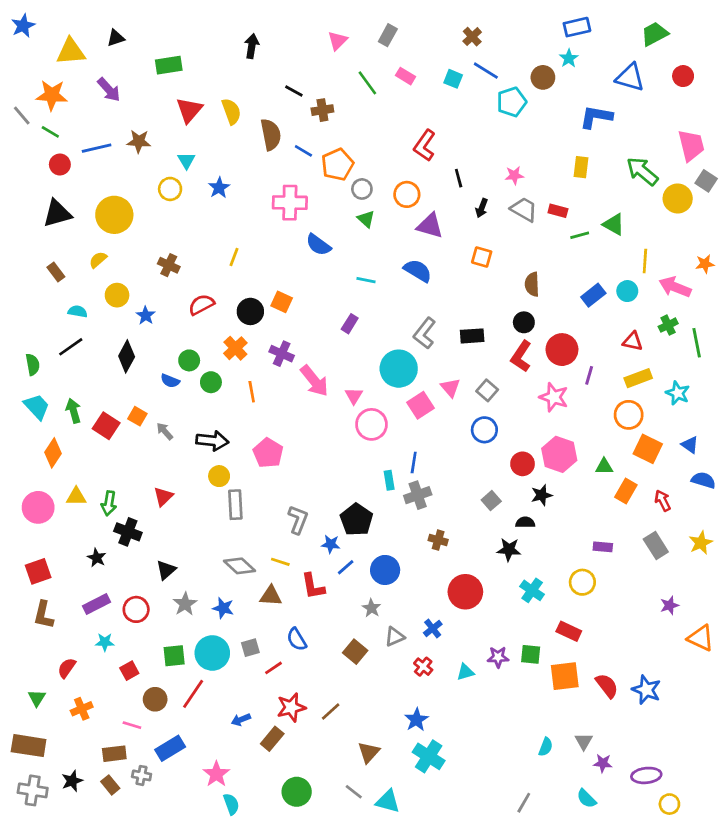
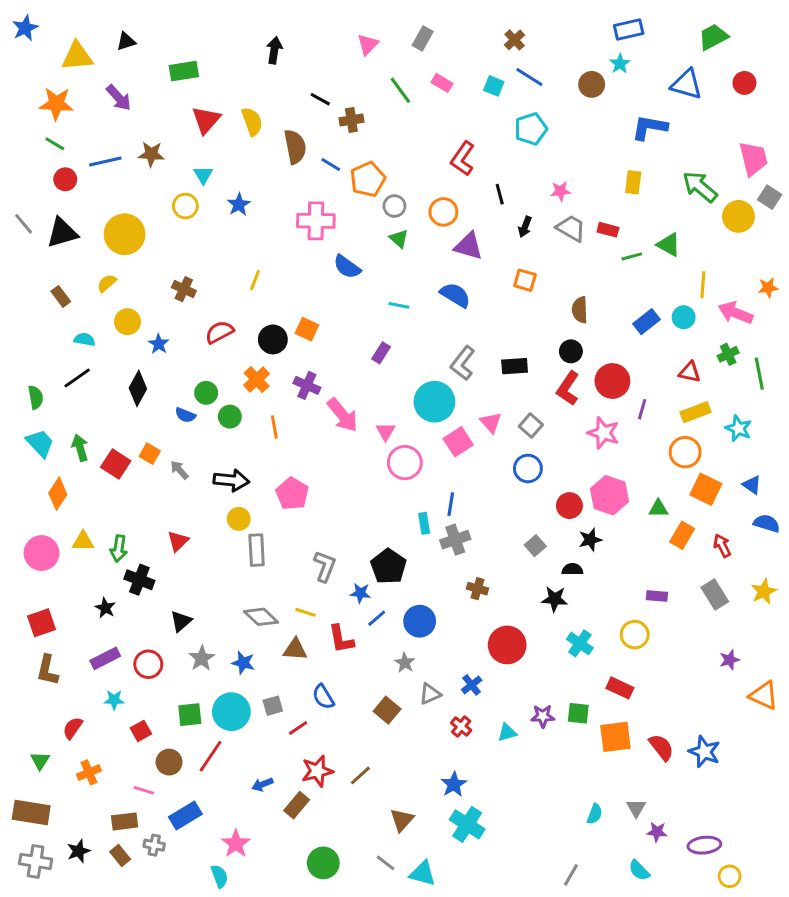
cyan pentagon: (512, 102) -> (531, 129), moved
gray line: (22, 116) -> (24, 224), moved
cyan semicircle: (231, 804) -> (219, 876), moved

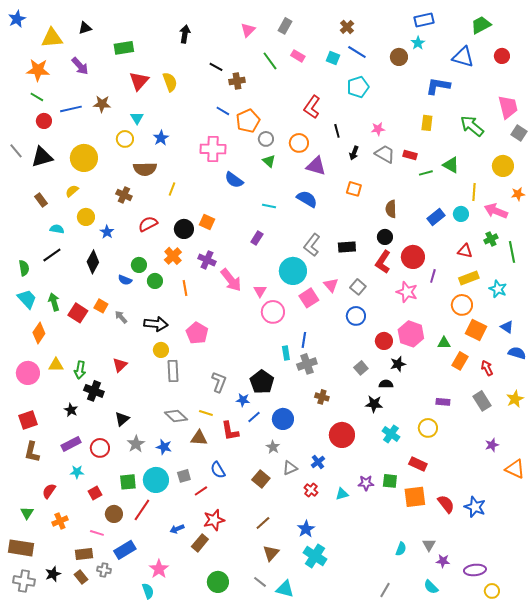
brown semicircle: (295, 147) -> (145, 169), moved, turned 100
yellow circle: (738, 216) -> (503, 166), moved
brown line: (360, 775) -> (263, 523), moved

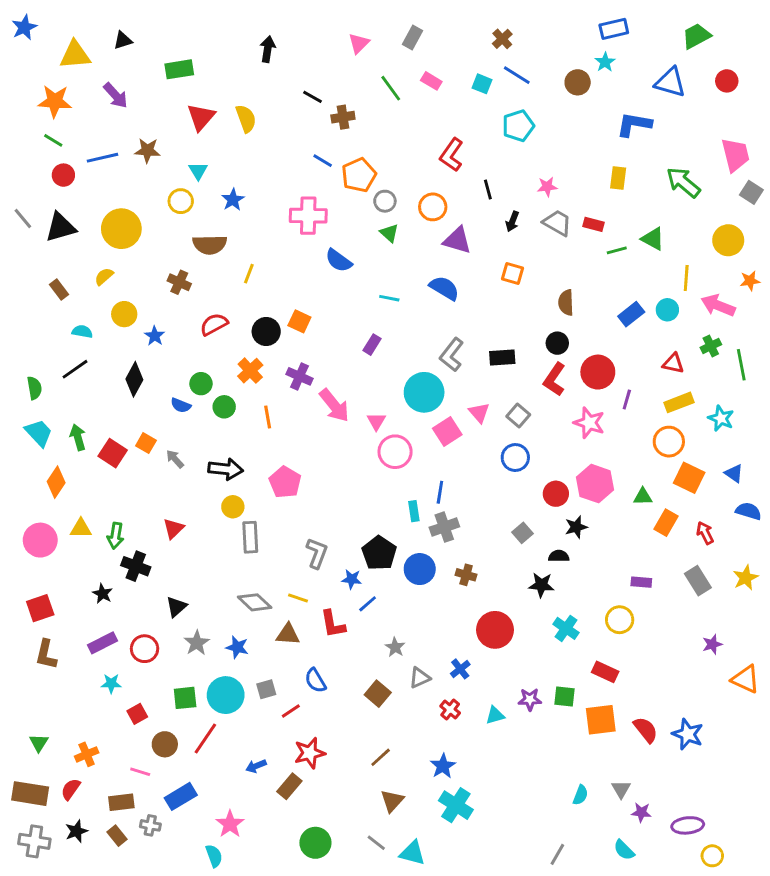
blue circle: (283, 419) -> (420, 569), moved
red semicircle: (49, 491) -> (71, 789), moved

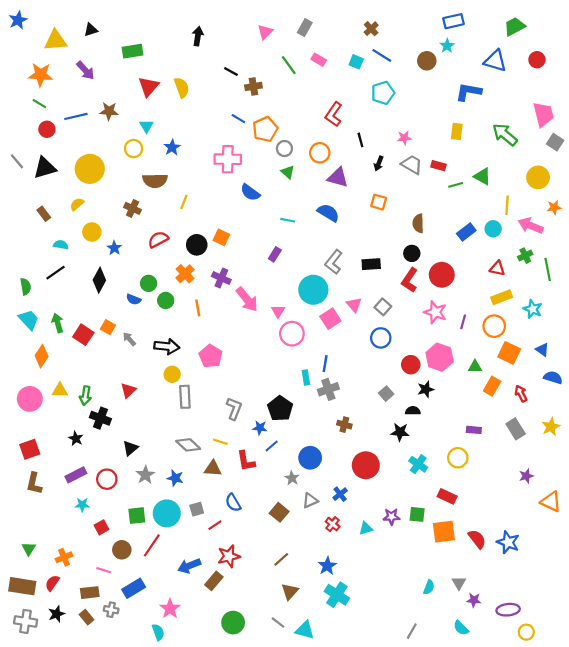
purple line: (627, 400) -> (463, 322), moved
blue circle: (420, 569) -> (310, 458), moved
blue arrow: (256, 766) -> (189, 566), size x1.5

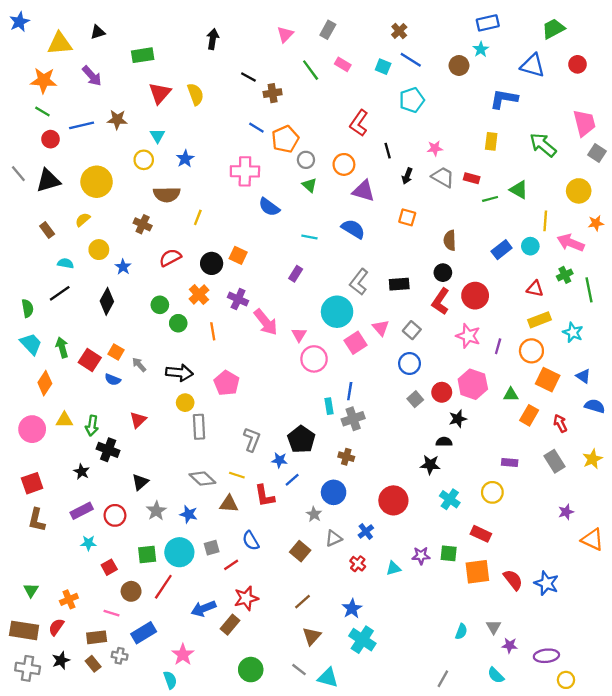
blue semicircle: (134, 299) -> (113, 380), moved
gray square: (386, 394) -> (415, 399), moved
brown cross: (344, 425) -> (346, 457), moved

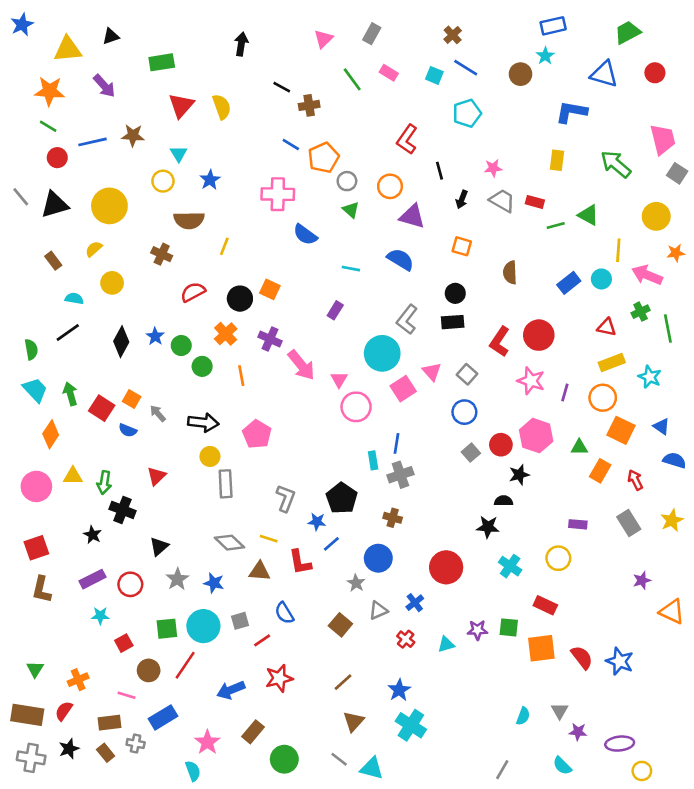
blue star: (123, 267) -> (155, 336), moved
black circle: (443, 273) -> (455, 293), moved
brown rectangle: (230, 625) -> (253, 732), moved

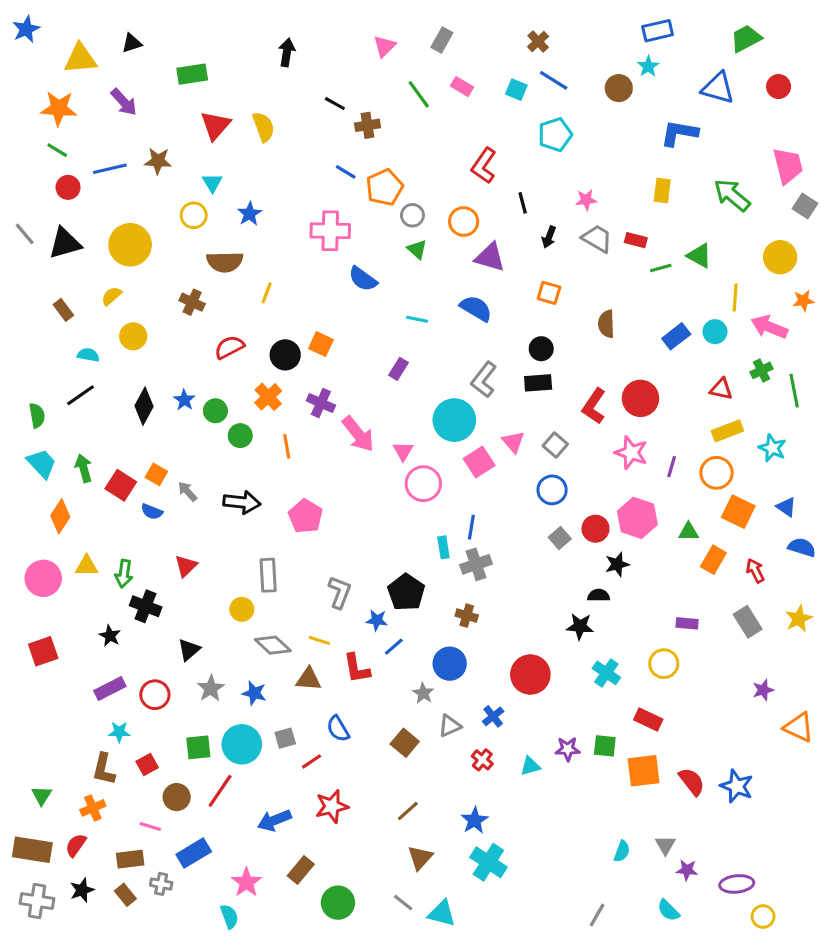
yellow circle: (210, 456) -> (242, 609), moved
brown L-shape: (42, 590) -> (104, 769), moved

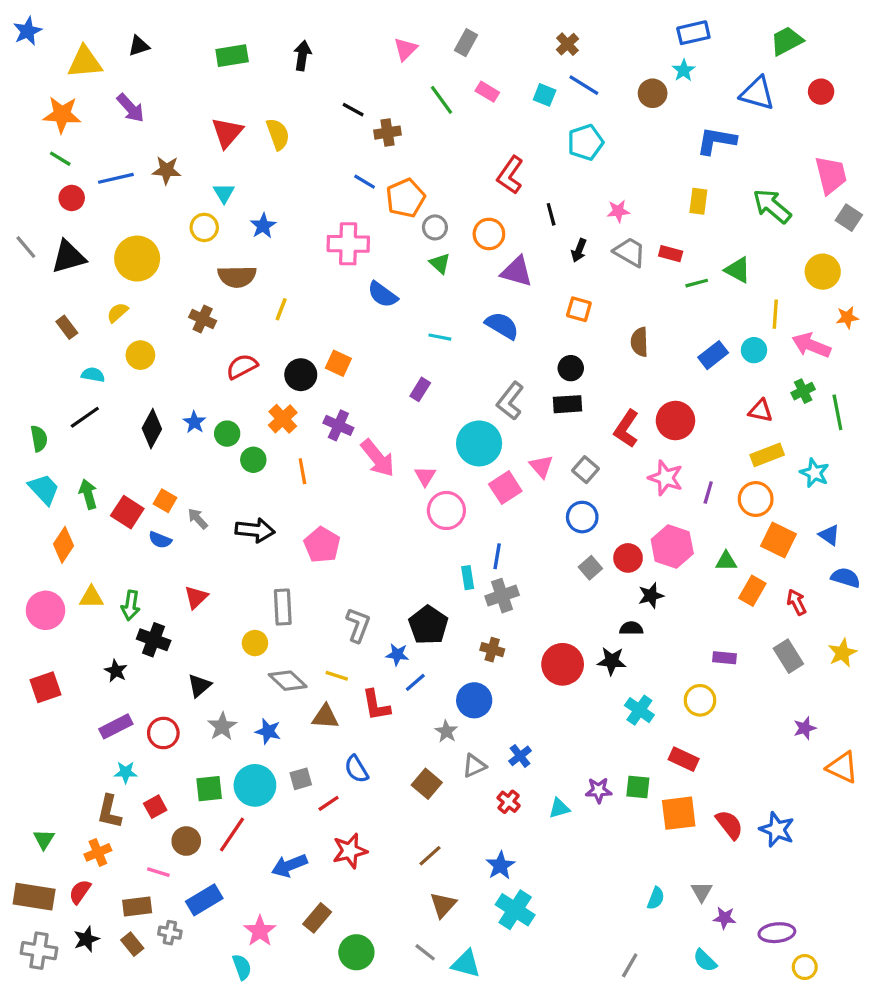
green rectangle: (192, 74) -> (232, 56), moved
red circle: (530, 675) -> (563, 664), moved

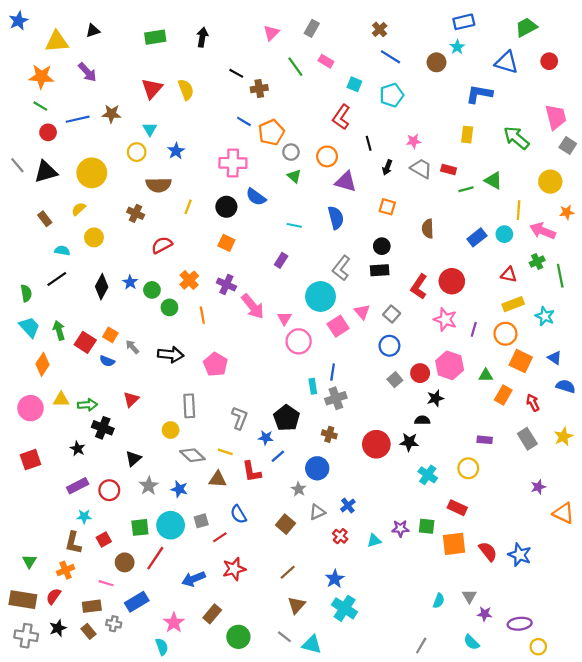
cyan square: (545, 95) -> (354, 84), moved
blue semicircle: (502, 326) -> (336, 218), turned 45
black circle: (301, 375) -> (226, 207), moved
green arrow: (131, 605) -> (87, 405), turned -102

